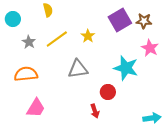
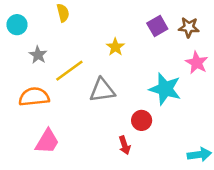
purple square: (120, 20) -> (157, 26), size x0.7
yellow line: (57, 39) -> (69, 71), moved

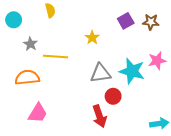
pink star: (197, 63) -> (157, 61), moved, turned 30
yellow line: (69, 71) -> (56, 56), turned 40
gray triangle: (102, 90) -> (101, 73), moved
red arrow: (125, 145) -> (100, 116), size x1.5

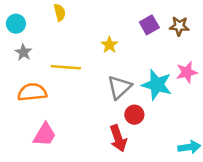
gray star: (30, 44) -> (23, 52), moved
gray triangle: (101, 73) -> (119, 87), turned -35

